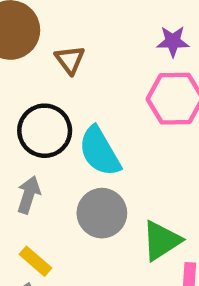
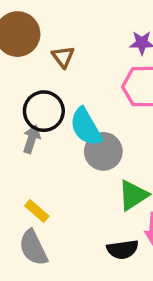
gray arrow: (29, 195) -> (32, 139), moved
gray circle: (102, 213) -> (103, 151), moved

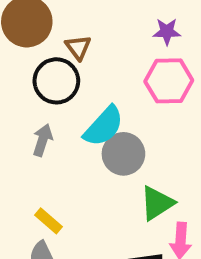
black circle: (44, 111) -> (56, 81), moved
cyan semicircle: (86, 127) -> (104, 126), turned -108

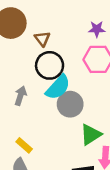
black circle: (56, 81) -> (50, 65), moved

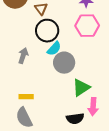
cyan semicircle: (58, 87) -> (54, 49), size x0.7
yellow rectangle: (24, 145) -> (26, 97), turned -40

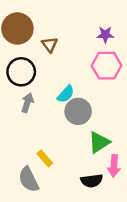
black circle: (47, 31) -> (21, 72), moved
yellow rectangle: (26, 97) -> (45, 158), moved, turned 48

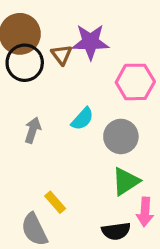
purple star: (105, 35) -> (90, 42), moved, size x1.6
black circle: (21, 72) -> (25, 63), moved
gray circle: (78, 111) -> (121, 136), moved

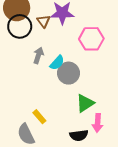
gray arrow: (33, 130) -> (38, 55), moved
gray circle: (121, 136) -> (68, 73), moved

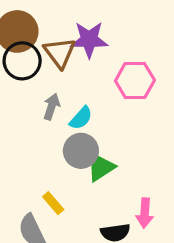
brown triangle: (44, 21) -> (60, 53), size x1.5
gray circle: (68, 73) -> (81, 151), moved
green triangle: (85, 103) -> (101, 167), moved

